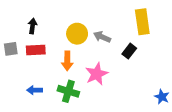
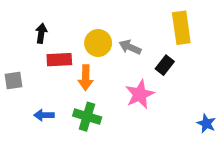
gray square: (11, 49) -> (14, 80), moved
red rectangle: (36, 50) -> (59, 60), moved
pink star: (97, 74) -> (140, 94), moved

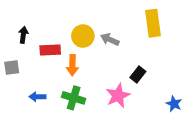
black arrow: (41, 33) -> (23, 35), moved
black rectangle: (165, 65) -> (138, 75), moved
pink star: (140, 94) -> (118, 96), moved

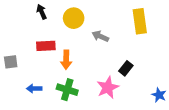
black arrow: (23, 35) -> (42, 12), moved, turned -32
yellow circle: (83, 36) -> (74, 18), moved

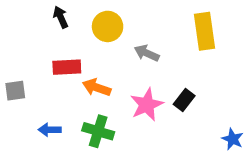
orange arrow: (66, 60) -> (97, 87), turned 108
pink star: (108, 87) -> (147, 105), moved

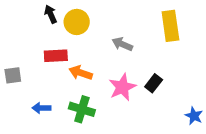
yellow circle: (108, 26) -> (77, 22), moved

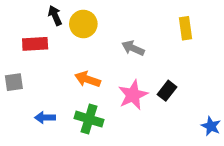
yellow rectangle: (170, 26) -> (185, 28), size x0.7
red rectangle: (56, 56) -> (35, 44), moved

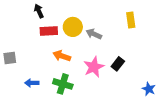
yellow circle: (83, 24) -> (73, 27), moved
red rectangle: (35, 44) -> (49, 31), moved

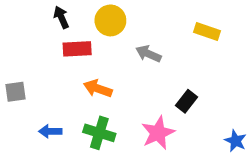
yellow rectangle: (131, 20) -> (207, 32), turned -63
yellow circle: (73, 27) -> (110, 20), moved
pink star: (94, 67) -> (158, 133), moved

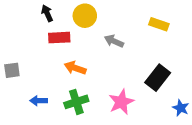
black rectangle: (186, 101) -> (158, 78), moved, size x1.5
green cross: (99, 133) -> (76, 102), turned -35

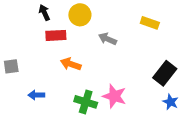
black rectangle: (158, 78) -> (165, 73), moved
green cross: (76, 102) -> (86, 102), moved, turned 35
pink star: (121, 102) -> (114, 96), turned -30

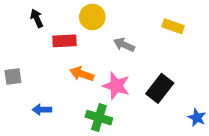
black arrow: (44, 13) -> (37, 18), moved
black rectangle: (165, 73) -> (160, 88), moved
pink star: (114, 96) -> (116, 86), moved

